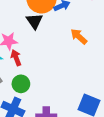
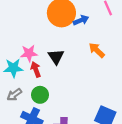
black triangle: (34, 21) -> (56, 57), moved

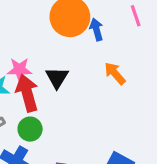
blue arrow: (81, 20) -> (96, 29), turned -88
red arrow: (36, 69) -> (27, 93), size x1.6

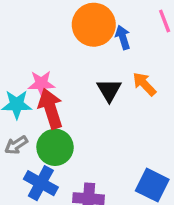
black triangle: (57, 78) -> (109, 90), moved
green circle: (30, 129) -> (55, 147), size x1.4

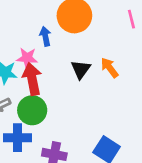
blue arrow: (123, 37) -> (45, 36), moved
blue cross: (41, 183) -> (18, 138), turned -35

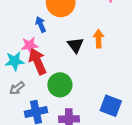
orange arrow: (110, 68) -> (99, 39), turned 48
green circle: (32, 110) -> (60, 85), moved

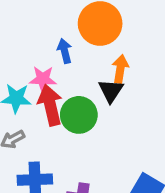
orange arrow: (99, 39) -> (120, 69), moved
green circle: (60, 85) -> (79, 115), moved

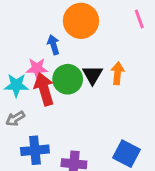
orange arrow: (120, 69) -> (118, 73), moved
green circle: (79, 115) -> (68, 79), moved

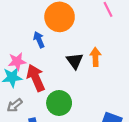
pink star: (37, 68) -> (17, 61), moved
green circle: (68, 79) -> (59, 103), moved

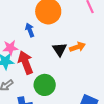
orange arrow: (95, 57) -> (77, 47), turned 70

